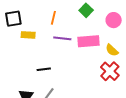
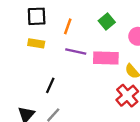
black square: (13, 19) -> (37, 16), moved
black line: (44, 69) -> (50, 85), turned -64

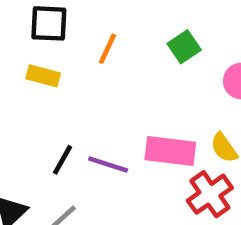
purple line: (76, 52) -> (108, 165), moved
pink rectangle: (106, 58) -> (170, 151), moved

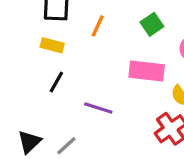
pink rectangle: (170, 151) -> (147, 71), moved
black line: (63, 160) -> (56, 82), moved

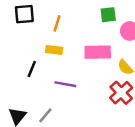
green square: (152, 24) -> (108, 15), moved, turned 35
yellow rectangle: (52, 45) -> (54, 50), moved

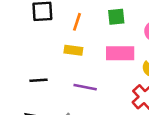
green square: (108, 15) -> (116, 17), moved
black line: (32, 69) -> (39, 80), moved, turned 63

